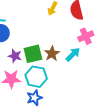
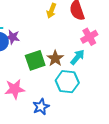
purple star: (15, 56) -> (13, 37), moved
cyan hexagon: (36, 77) -> (67, 82), moved

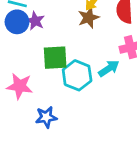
brown star: (55, 58) -> (89, 18), moved
cyan hexagon: (67, 82) -> (77, 75), moved

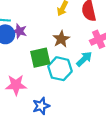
brown star: (89, 18) -> (61, 39), moved

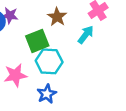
cyan hexagon: (60, 69) -> (49, 61), moved

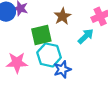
blue star: (47, 94) -> (62, 69), moved

